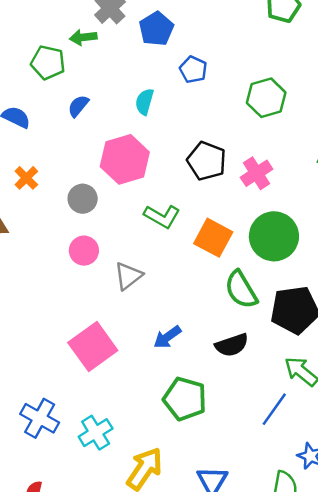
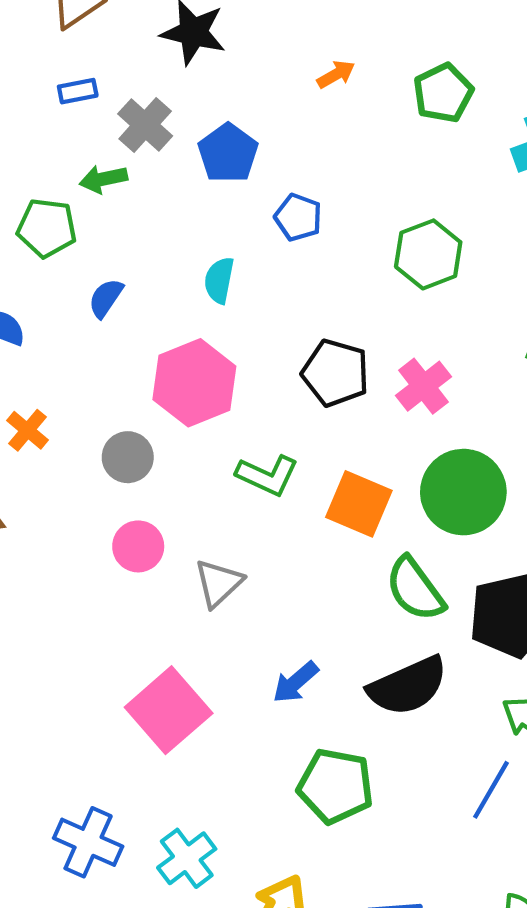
black semicircle: (232, 345) -> (408, 686), size x1.4

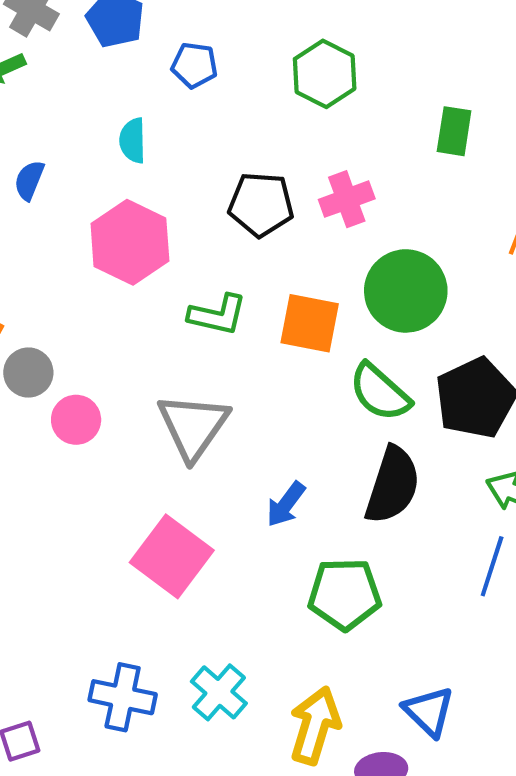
pink cross: (423, 386) -> (347, 199), turned 30
gray circle: (128, 457) -> (28, 372), moved
pink circle: (138, 546) -> (76, 420), moved
gray triangle: (218, 583) -> (193, 426), size x1.5
black semicircle: (408, 686) -> (393, 485), turned -36

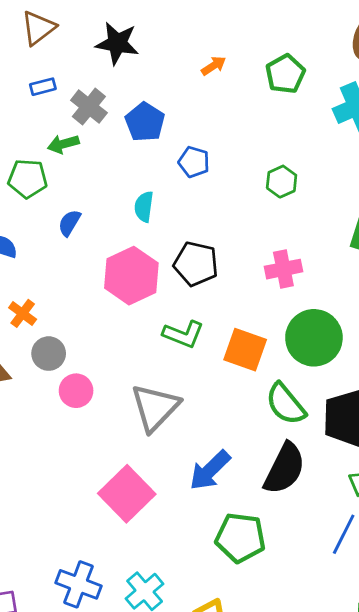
green hexagon: (325, 74) -> (282, 182), size x0.7
black pentagon: (261, 204) -> (196, 264), moved
blue arrow: (286, 504) -> (210, 470), size x1.4

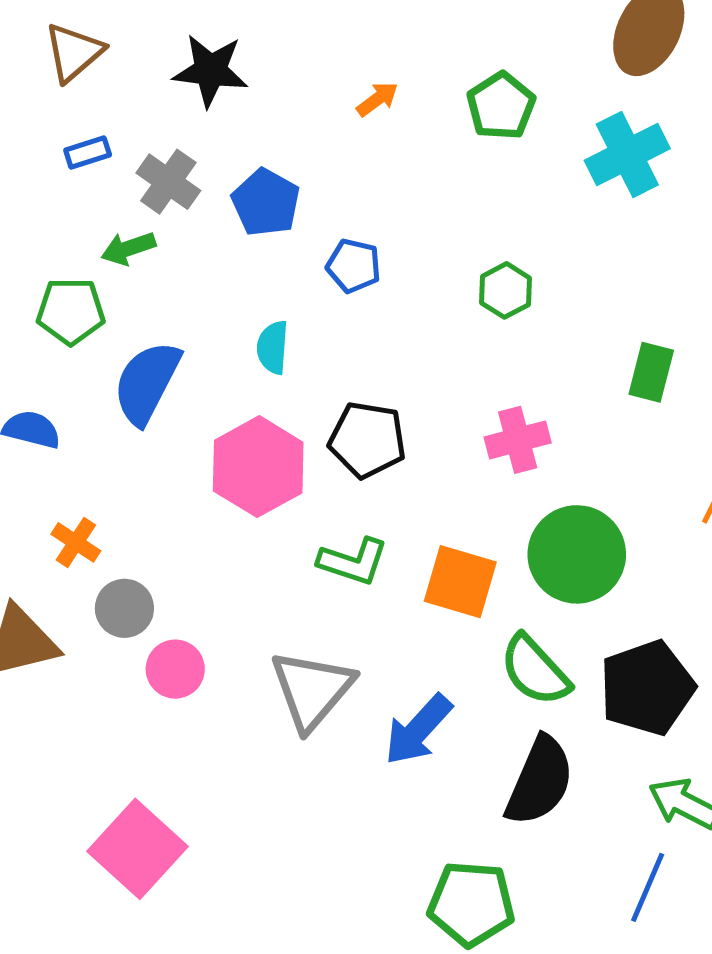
blue semicircle: (69, 223) -> (147, 383), size x1.8
blue arrow: (210, 470) -> (418, 730), moved
pink square: (127, 494) -> (138, 849), moved

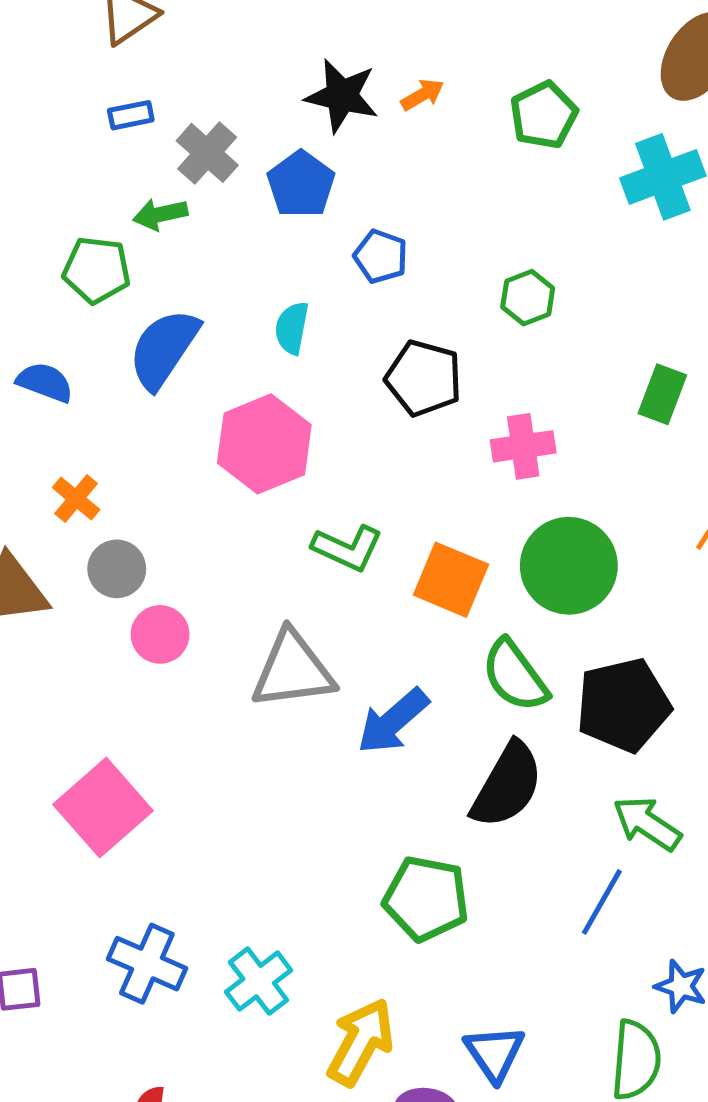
black star: (210, 71) -> (342, 96), moved
black pentagon: (367, 440) -> (424, 378), moved
gray triangle: (312, 690) -> (293, 670), turned 36

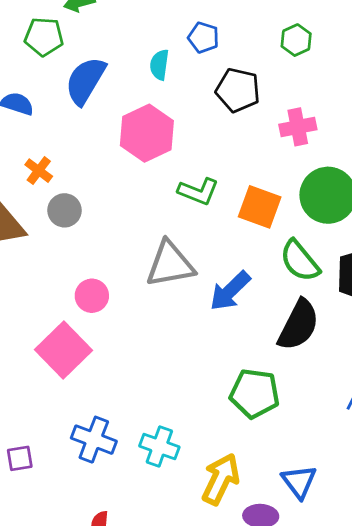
blue pentagon: (381, 256) -> (204, 38), moved
pink circle: (160, 634) -> (92, 296), moved
cyan cross: (259, 981) -> (159, 447), turned -30

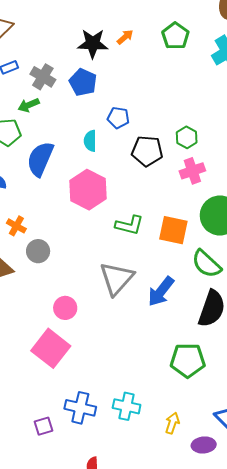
green hexagon: (296, 40) -> (187, 137), moved
gray triangle: (170, 264) -> (117, 278), turned -30
purple square: (20, 458) -> (43, 426), moved
yellow arrow: (221, 479) -> (172, 423), size x0.6

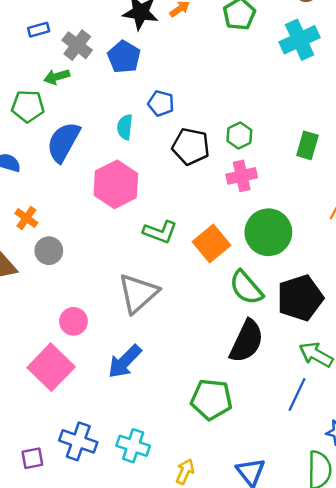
orange square: (173, 230) -> (212, 243), turned 32
blue arrow: (161, 291) -> (125, 361), moved

